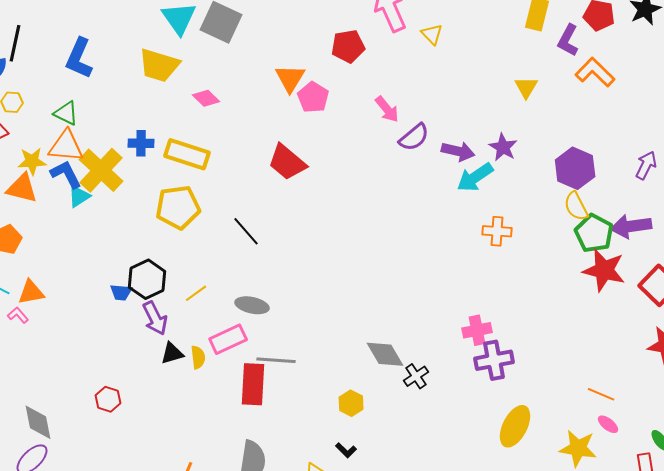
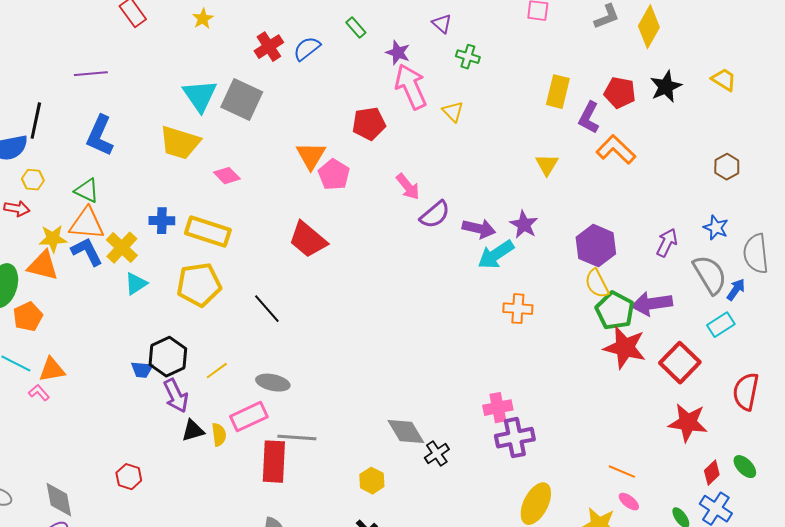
yellow cross: (101, 170) -> (122, 248), size x0.7
cyan triangle: (79, 196) -> (136, 284), moved

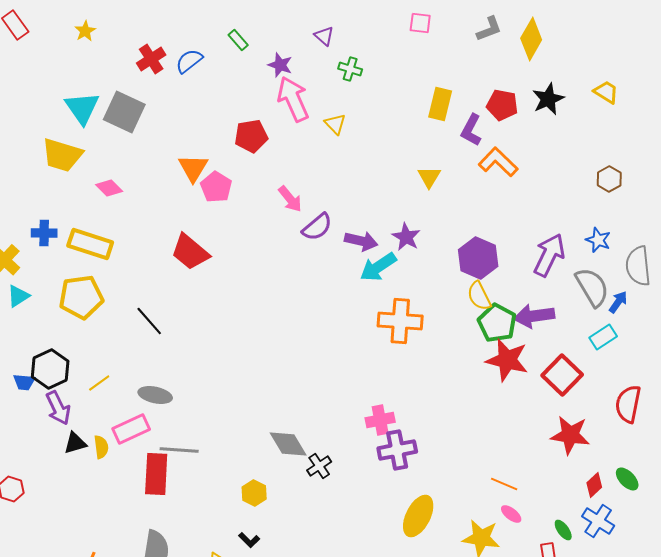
purple arrow: (667, 243) -> (549, 255), size x1.5
orange cross: (518, 309) -> (400, 321), size x1.5

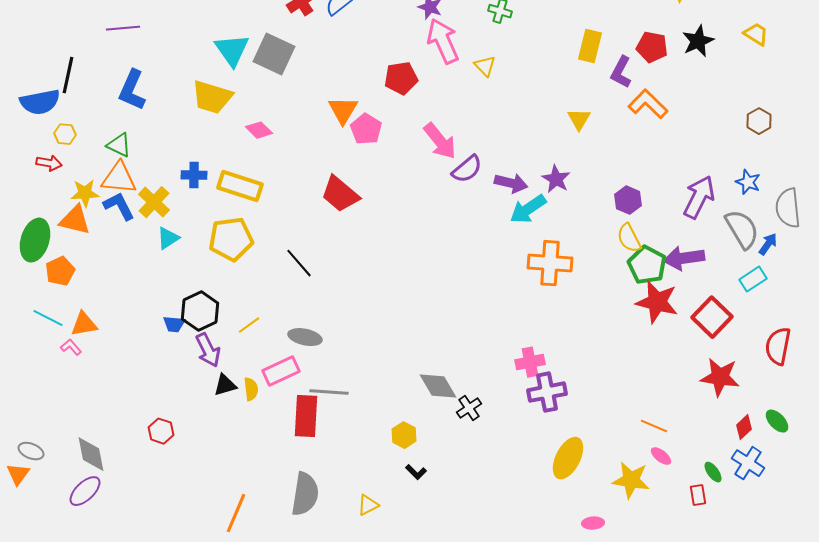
pink arrow: (290, 199) -> (440, 141), size x1.4
purple hexagon: (478, 258) -> (628, 200), size x0.7
black L-shape: (249, 540) -> (416, 472), moved

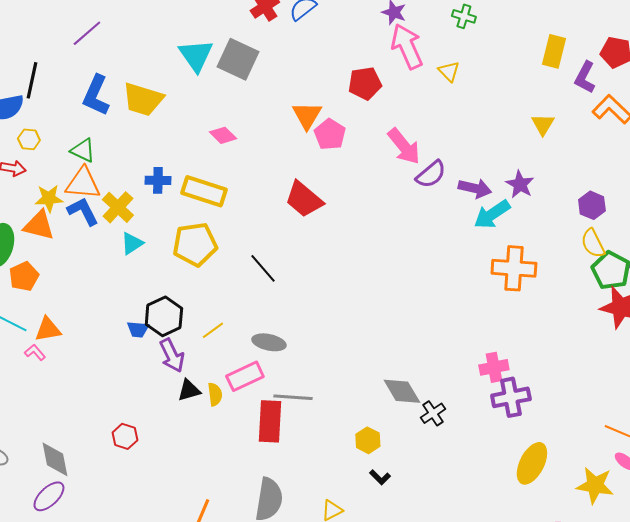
purple line: (123, 28) -> (87, 33), turned -36
yellow trapezoid: (212, 97) -> (143, 99), moved

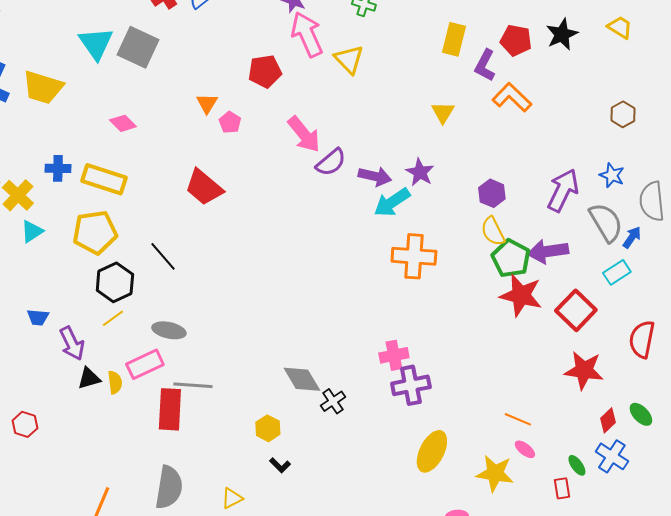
yellow triangle: (449, 71) -> (349, 59), size x1.4
orange triangle: (307, 115) -> (207, 103), size x0.7
pink pentagon: (330, 134) -> (230, 122), size x0.7
black hexagon: (164, 316) -> (115, 282), moved

